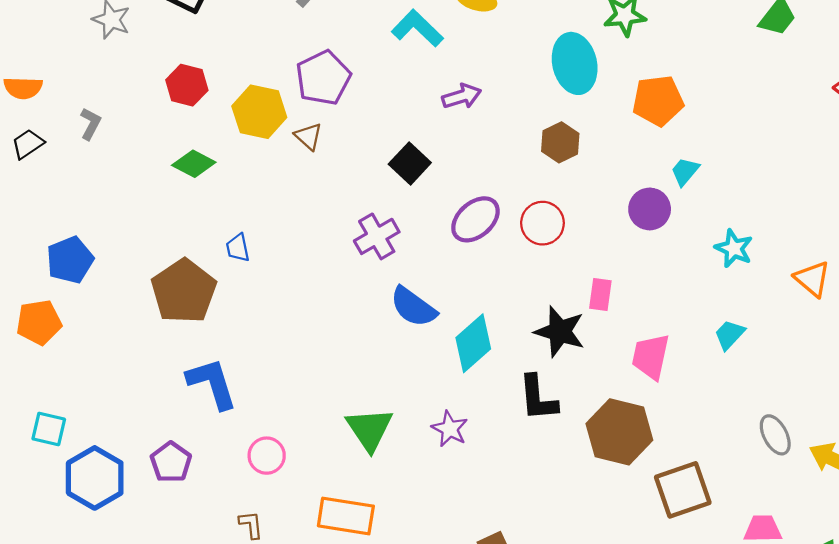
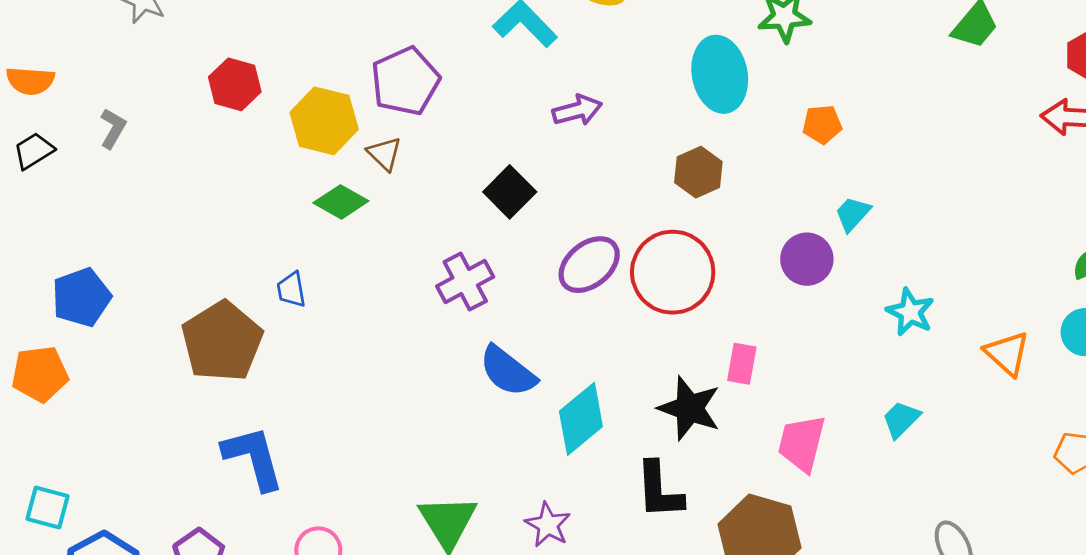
orange pentagon: (658, 101) -> (822, 124), size x0.6
green diamond: (194, 164) -> (341, 202), moved
red circle: (542, 223) -> (673, 272), size x1.5

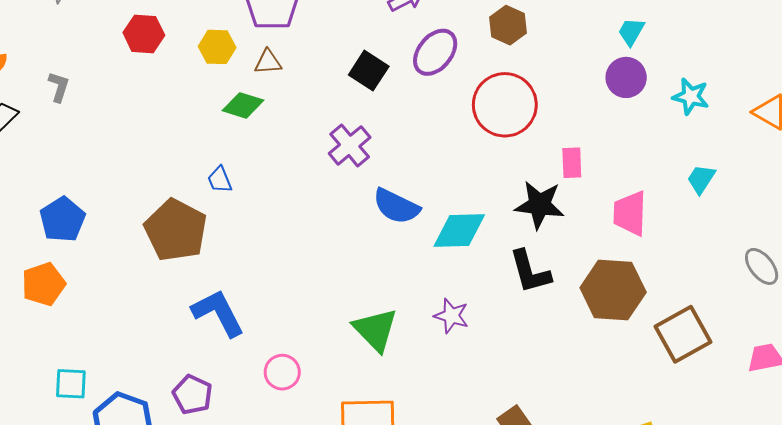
yellow hexagon: (324, 121) -> (217, 47), size x0.7
brown triangle: (384, 154) -> (268, 62), turned -36
purple circle: (807, 259) -> (626, 77), moved
purple ellipse: (589, 265) -> (435, 52), moved
cyan diamond: (581, 419) -> (459, 231), turned 50

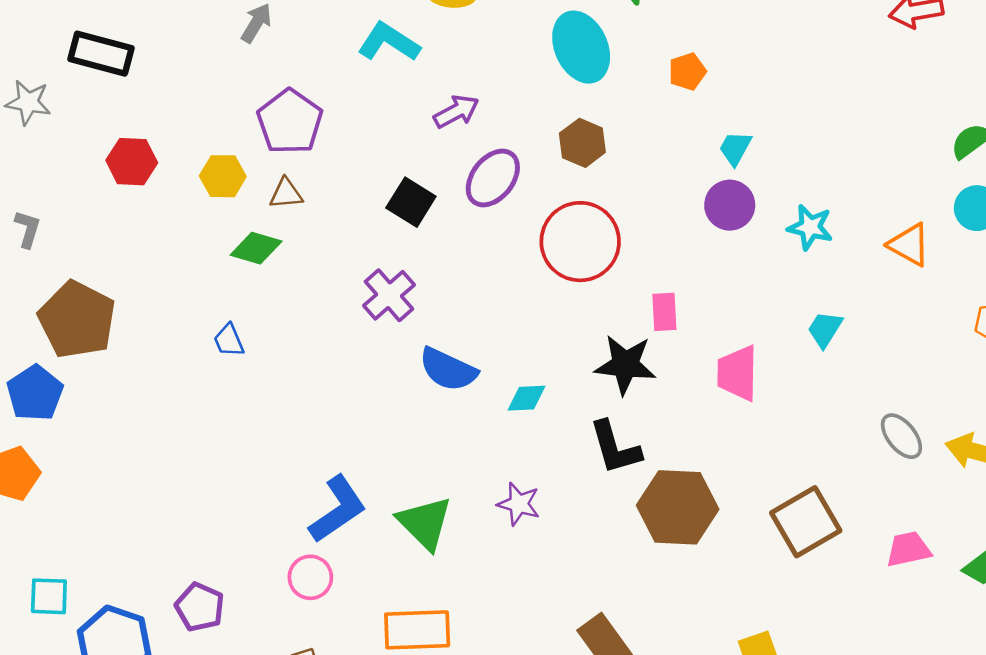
brown pentagon: (176, 230) -> (77, 320), moved
cyan diamond: (459, 231) -> (527, 398), size x0.6
brown hexagon: (613, 290) -> (678, 507), moved
blue L-shape: (218, 313) -> (338, 509), moved, turned 84

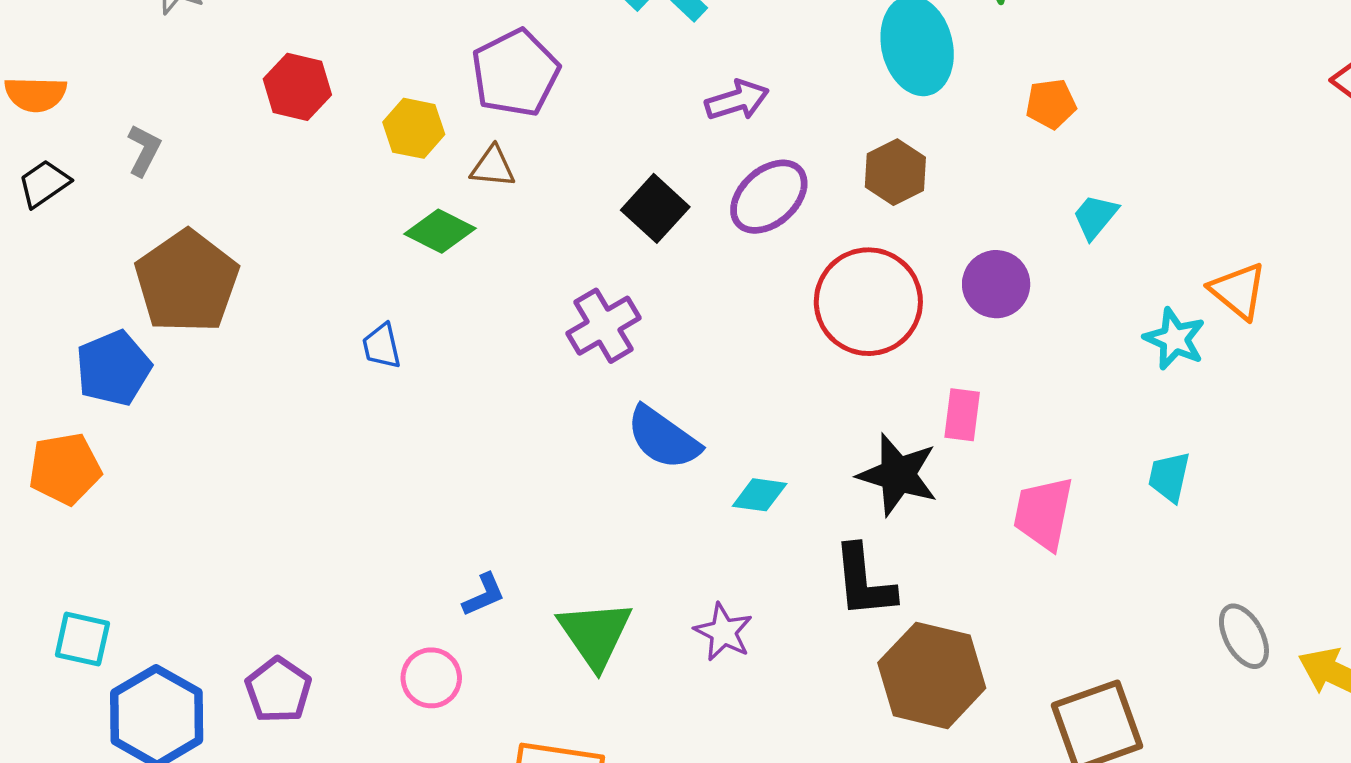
purple circle: (730, 205) -> (996, 284), moved
orange triangle: (909, 245) -> (1238, 291), moved
cyan trapezoid: (825, 329) -> (1169, 477), turned -30
blue L-shape: (338, 509) -> (484, 595), size x0.5

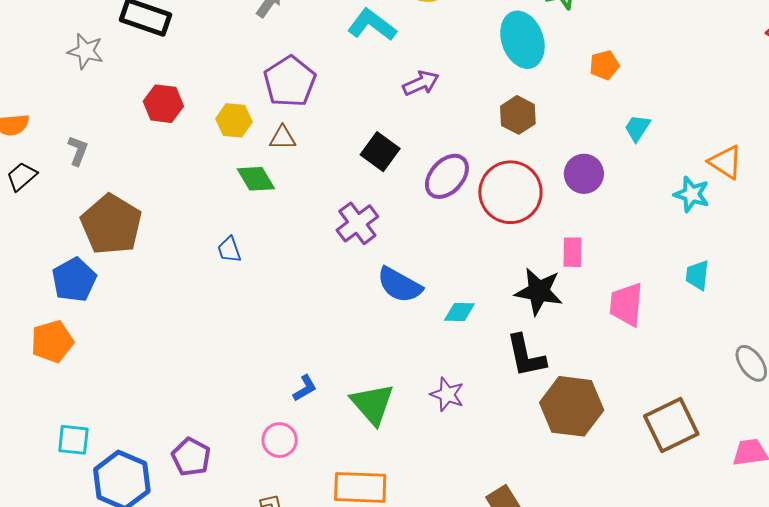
purple ellipse: (769, 197) -> (447, 176), moved
green diamond: (440, 231) -> (256, 179), turned 39

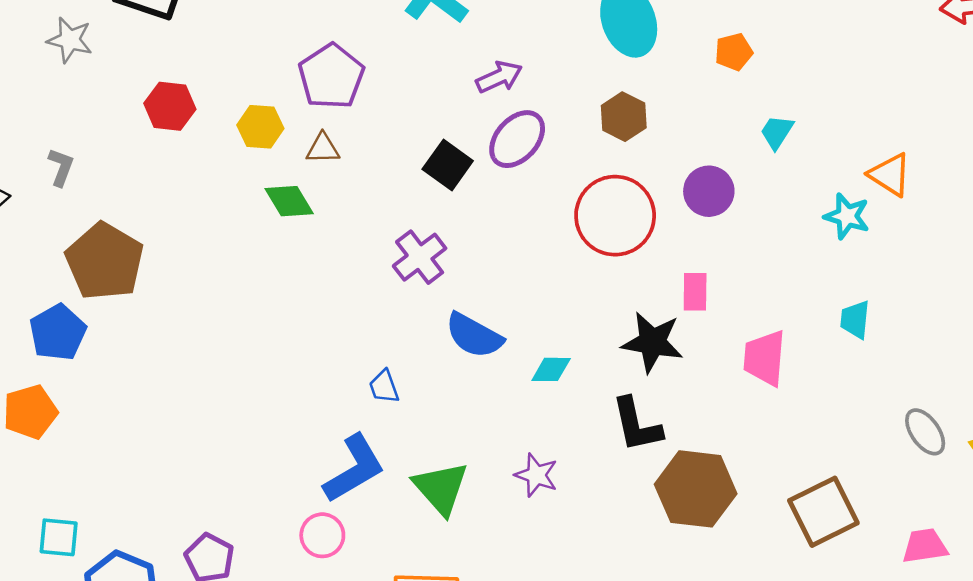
purple ellipse: (447, 176) -> (517, 139), moved
blue trapezoid: (229, 250) -> (384, 387), moved
blue L-shape: (305, 388) -> (354, 469), size x2.0

